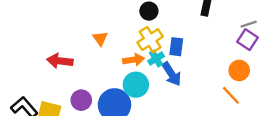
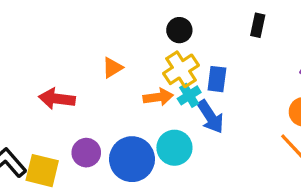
orange triangle: (100, 38) -> (112, 68), turned 35
cyan circle: (136, 85) -> (174, 148), moved

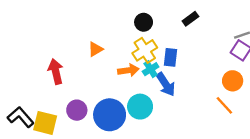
black rectangle: (258, 25) -> (190, 19), moved, turned 42
red arrow: (57, 99) -> (56, 71), turned 70

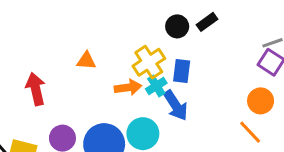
black circle: (144, 22) -> (177, 26), moved
orange triangle: (96, 49) -> (86, 61), turned 35

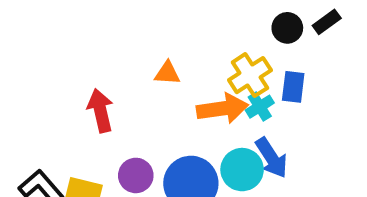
orange arrow: (128, 87) -> (222, 109), size x1.4
blue arrow: (176, 105) -> (272, 158), moved

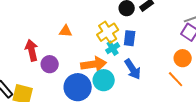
orange arrow: (222, 109) -> (94, 64), moved
blue arrow: (272, 158) -> (133, 69), moved
purple circle: (136, 175) -> (50, 64), moved

